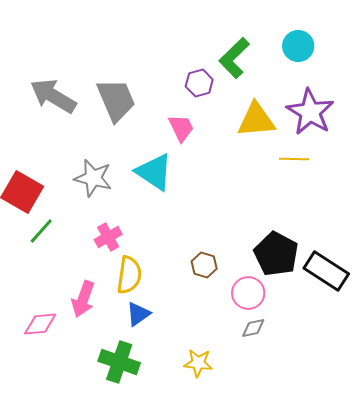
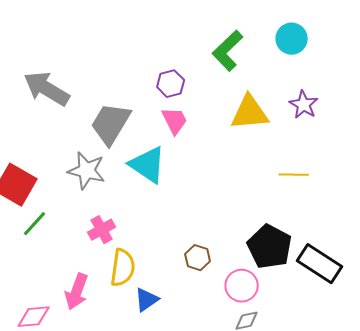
purple hexagon: (199, 83) -> (171, 84), moved
gray trapezoid: (116, 100) -> (111, 124), moved, turned -126
purple star: (310, 112) -> (304, 105), size x0.6
yellow line: (294, 159) -> (294, 175), moved
blue triangle: (138, 314) -> (147, 300), moved

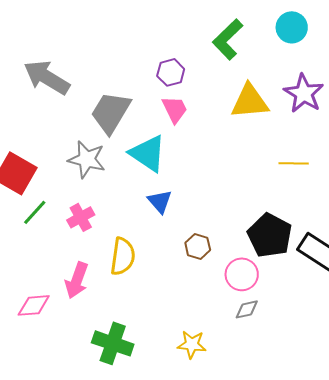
purple star: (304, 105) -> (304, 93), size x1.4
pink cross: (102, 230) -> (81, 217), moved
blue triangle: (147, 300) -> (160, 201), moved, turned -36

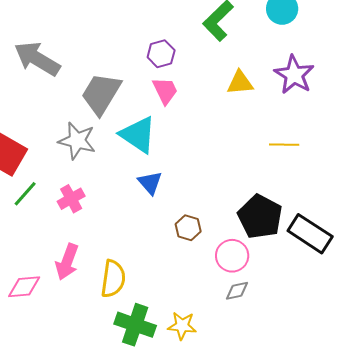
yellow triangle: (250, 101) -> (240, 83), size x0.7
yellow semicircle: (123, 256) -> (113, 279), moved
green cross: (113, 343) -> (135, 325), moved

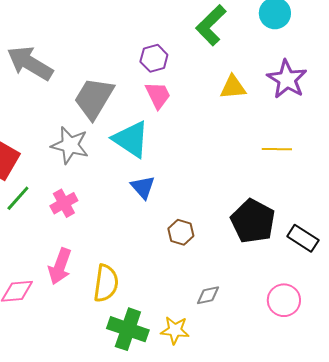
black rectangle: (310, 234) -> (303, 238), size x0.7
pink circle: (232, 256) -> (284, 300), moved
gray diamond: (237, 291) -> (208, 295), moved

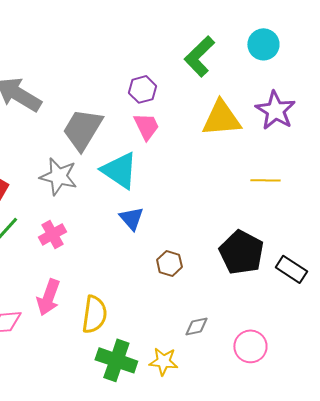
yellow triangle: (233, 87) -> (221, 118), size x1.5
pink circle: (284, 300) -> (250, 346), moved

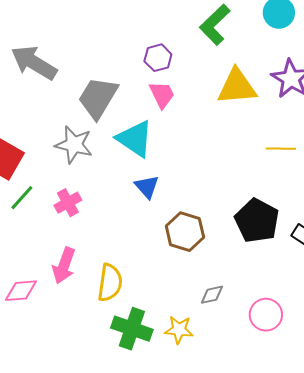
brown hexagon: (169, 263) -> (185, 232), size x1.5

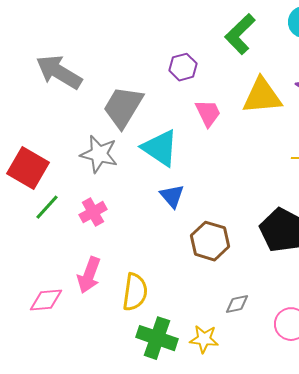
pink trapezoid: (162, 95) -> (208, 113), moved

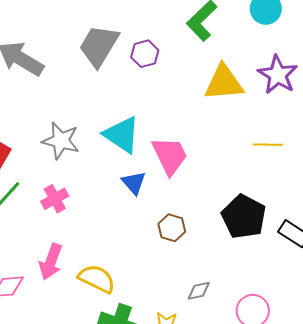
gray trapezoid: (123, 107) -> (99, 46), moved
pink trapezoid: (208, 113) -> (170, 156), moved, size x1.4
brown hexagon: (210, 241) -> (172, 228), size x0.7
yellow semicircle: (135, 292) -> (97, 279), turned -72

